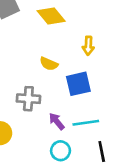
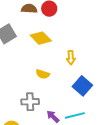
blue square: (78, 84) -> (82, 86), moved, turned -30

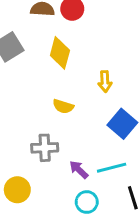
yellow diamond: (41, 38) -> (60, 53), turned 60

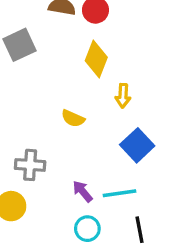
yellow diamond: (60, 53) -> (96, 59), moved
gray cross: (45, 148) -> (30, 165), moved

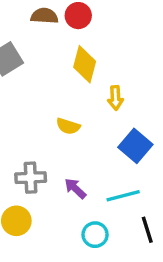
purple arrow: (83, 191) -> (75, 188), moved

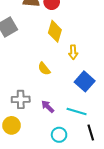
yellow semicircle: (68, 126) -> (44, 69), turned 32
cyan line: (123, 196) -> (77, 112), turned 30

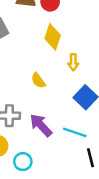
purple arrow: (48, 107) -> (41, 125), size x1.5
cyan circle: (59, 135) -> (23, 162), moved

